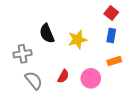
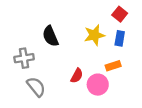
yellow star: (78, 40) -> (94, 35), moved
orange rectangle: (114, 61) -> (113, 66), moved
red semicircle: (63, 76) -> (77, 76), moved

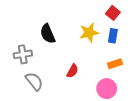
orange rectangle: (113, 66) -> (115, 64), moved
pink circle: (98, 85) -> (107, 89), moved

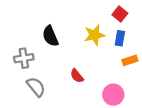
orange rectangle: (115, 64) -> (130, 60), moved
red semicircle: (72, 71) -> (77, 76), turned 112

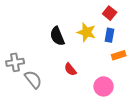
yellow star: (95, 35) -> (86, 32), turned 30
black semicircle: (50, 36) -> (57, 36), moved
gray cross: (24, 58) -> (15, 62), moved

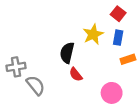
yellow star: (86, 32) -> (93, 34), turned 30
black semicircle: (57, 36) -> (67, 53), moved, turned 36

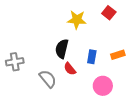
yellow star: (93, 34) -> (77, 20), moved, turned 30
blue rectangle: (118, 38) -> (92, 57), moved
gray semicircle: (36, 85) -> (48, 79), moved

